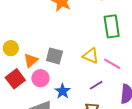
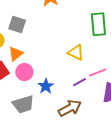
gray square: (54, 56) -> (17, 24), moved
pink line: (112, 64) -> (98, 73), moved, turned -54

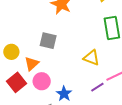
gray square: (17, 24) -> (48, 41), moved

